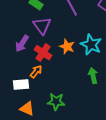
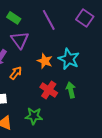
red cross: (43, 53) -> (49, 90), moved
orange arrow: (36, 72) -> (16, 73), moved

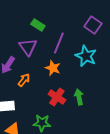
green rectangle: (14, 18) -> (38, 25), moved
purple line: (49, 20) -> (59, 43), moved, turned 50
cyan star: (69, 59) -> (86, 56), moved

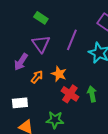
green rectangle: (38, 25) -> (41, 18), moved
orange star: (53, 68) -> (59, 74), moved

